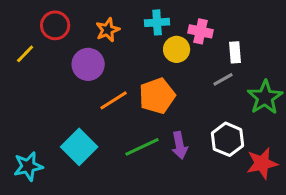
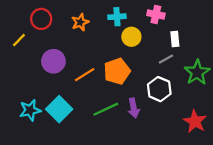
pink cross: (201, 31) -> (156, 14), moved
purple circle: (88, 64) -> (53, 61), moved
white hexagon: (228, 139) -> (159, 89), moved
red star: (262, 163) -> (195, 121), turned -30
cyan star: (28, 166) -> (30, 110), moved

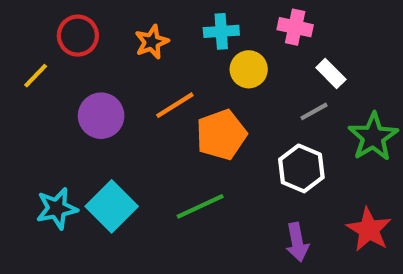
white rectangle: (175, 39) -> (331, 74), turned -40
orange line: (85, 75) -> (175, 105), moved
purple arrow: (134, 108) -> (297, 242), moved

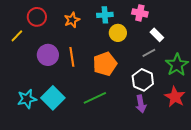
orange line: (175, 105) -> (72, 57), moved, turned -66
red star: (369, 230) -> (175, 97), moved
purple arrow: (297, 242) -> (141, 104), moved

